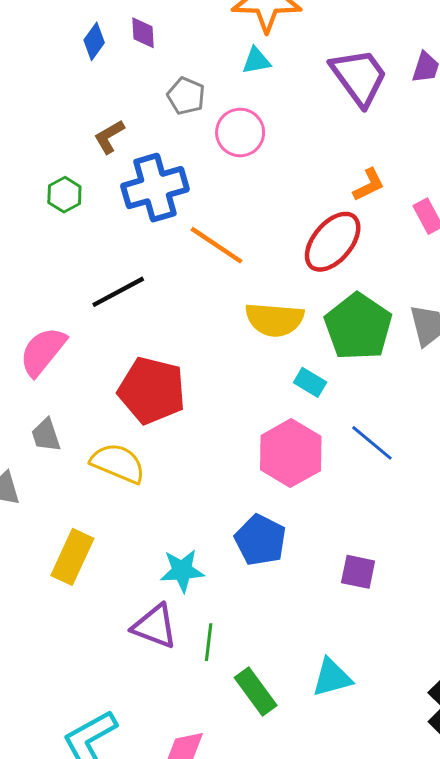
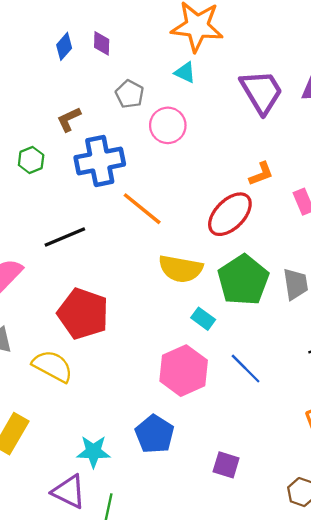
cyan triangle: (256, 61) -> (185, 72), turned 30

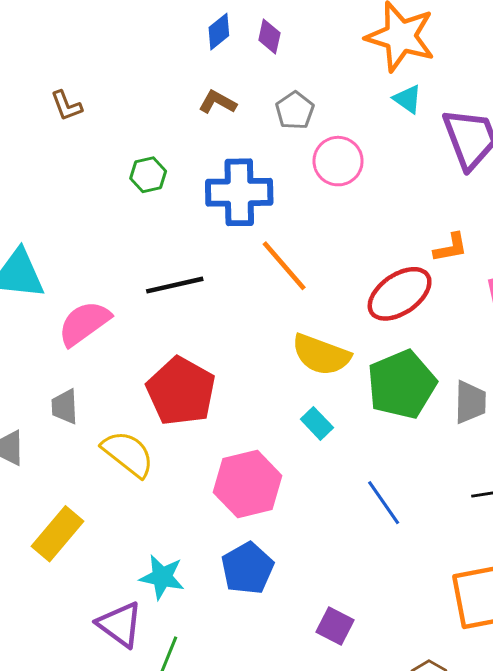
cyan triangle: (185, 72) -> (408, 99), moved
brown L-shape: (69, 119) -> (217, 102), moved, turned 44
cyan rectangle: (203, 319) -> (317, 423), moved
pink hexagon: (184, 371) -> (248, 484), moved

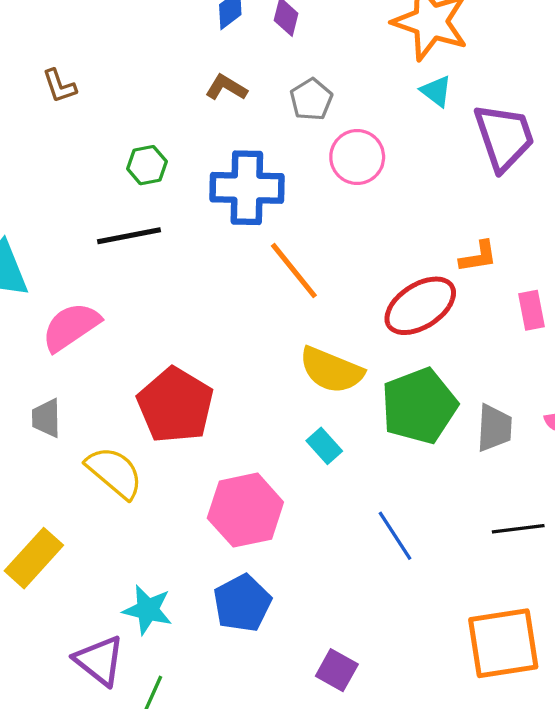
black line: (175, 285) -> (129, 236), moved

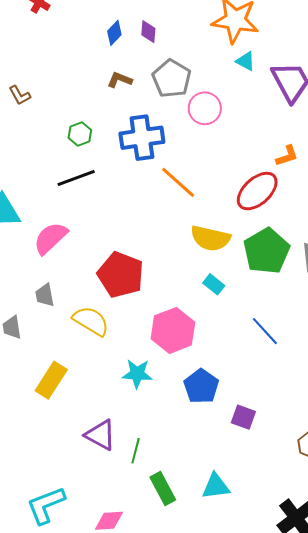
gray pentagon: (311, 100) -> (172, 78), size x1.5
blue pentagon: (242, 603) -> (201, 386), moved
cyan star: (148, 610) -> (137, 374), moved

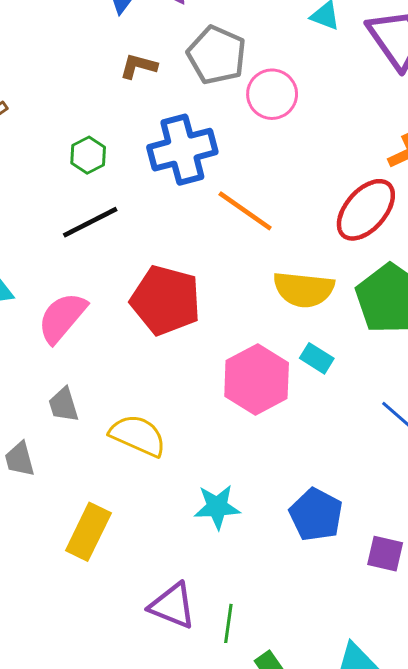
red pentagon: (121, 275) -> (166, 300), moved
pink hexagon: (173, 330) -> (257, 379), moved

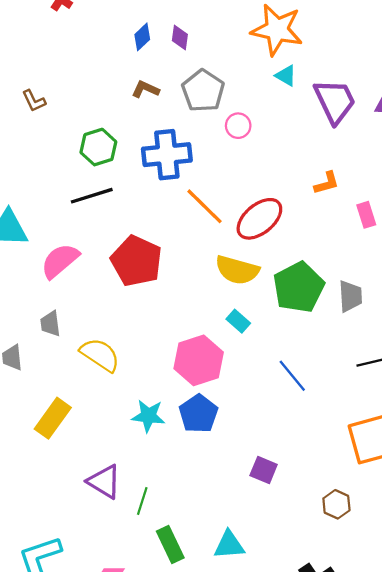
pink circle: (272, 94) -> (238, 126), size x0.7
green hexagon: (88, 155) -> (98, 147), size x1.4
red ellipse: (366, 210) -> (259, 219), moved
pink hexagon: (257, 379) -> (199, 360), moved
blue pentagon: (316, 515) -> (198, 414), moved

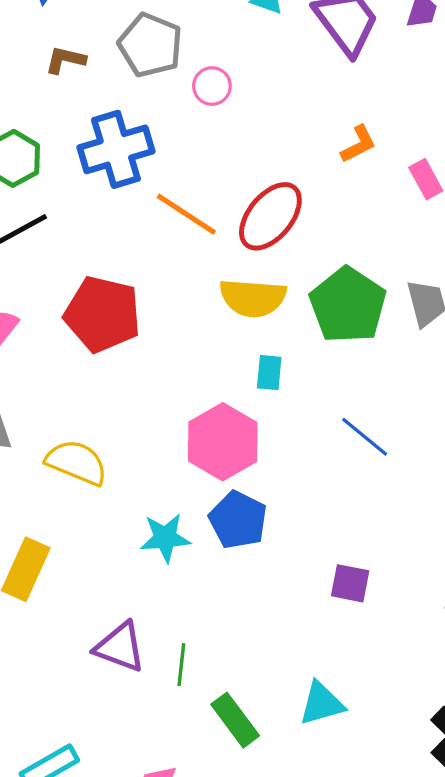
cyan rectangle: (238, 321) -> (269, 373), turned 65

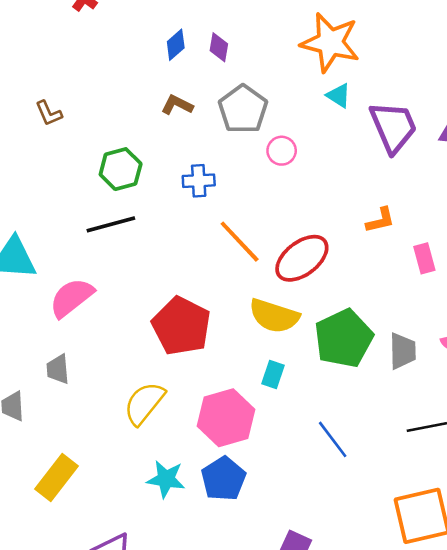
blue cross: (116, 149) -> (199, 181), size x0.6
red pentagon: (103, 314) -> (181, 326), moved
yellow semicircle: (77, 462) -> (144, 403), moved, turned -87

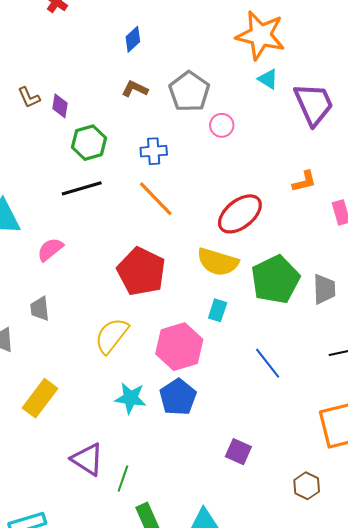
purple diamond: (219, 47) -> (60, 106), moved
orange line: (240, 242) -> (156, 199), moved
pink semicircle: (72, 298) -> (50, 249), size x0.7

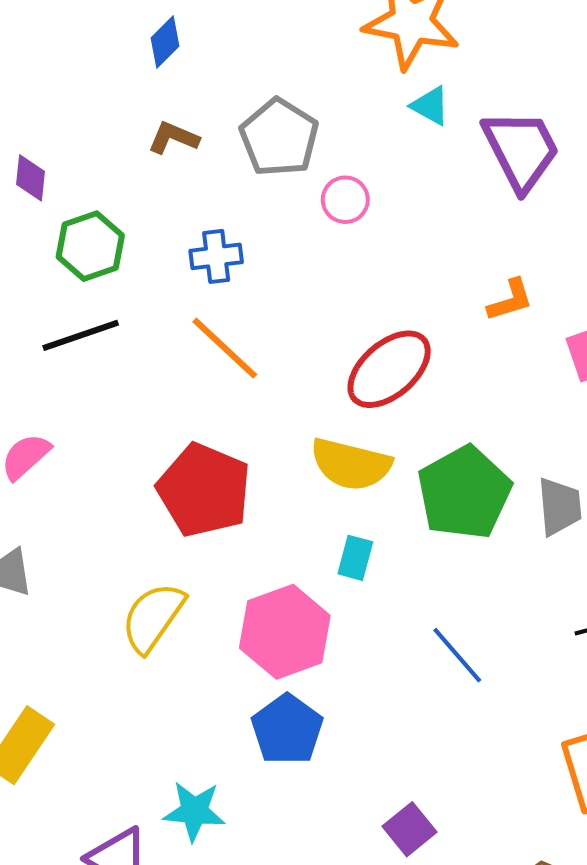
cyan star: (131, 398) -> (194, 811), moved
purple square: (238, 452) -> (410, 829), turned 30

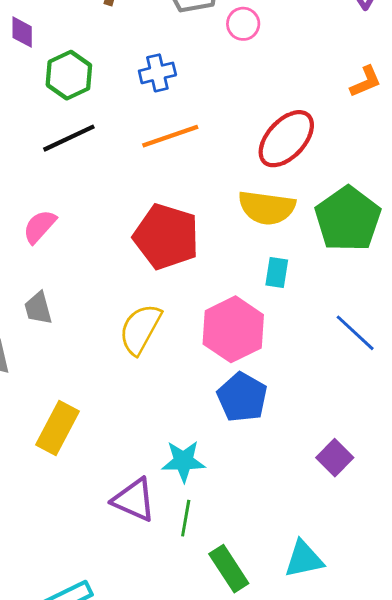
orange line: (225, 348) -> (170, 136), turned -56

